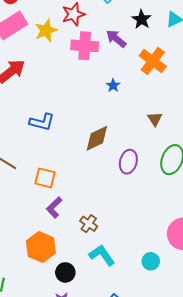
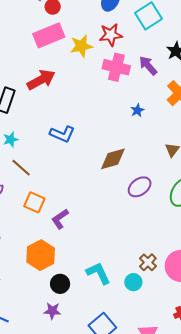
purple ellipse: (128, 162) -> (140, 187), turned 30
orange square: (45, 178) -> (34, 202), moved
brown cross: (89, 224) -> (148, 262), moved
cyan circle: (151, 261) -> (133, 282), moved

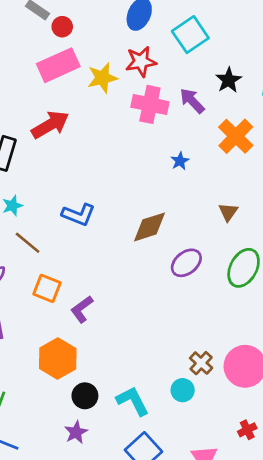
blue L-shape: (62, 134) -> (78, 215), moved
cyan L-shape: (98, 273) -> (133, 401), moved
purple star: (52, 311) -> (76, 432), turned -30

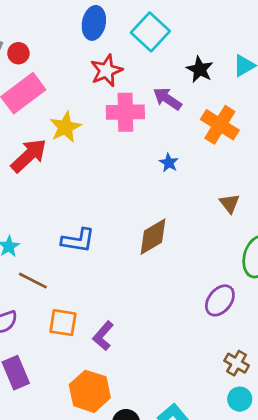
yellow star: (102, 78) -> (65, 127), moved
purple ellipse: (186, 263) -> (220, 300), moved
cyan circle: (183, 390) -> (240, 399), moved

